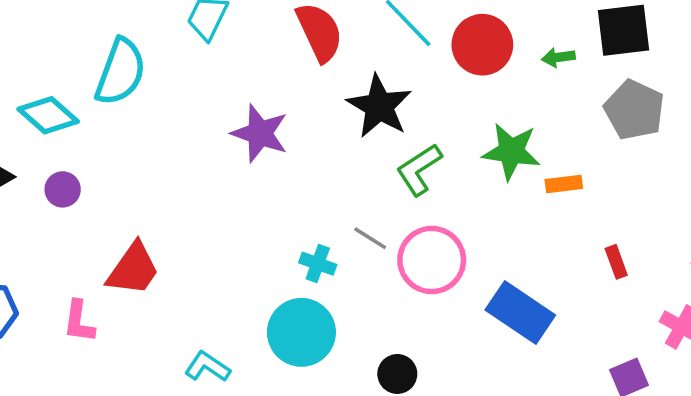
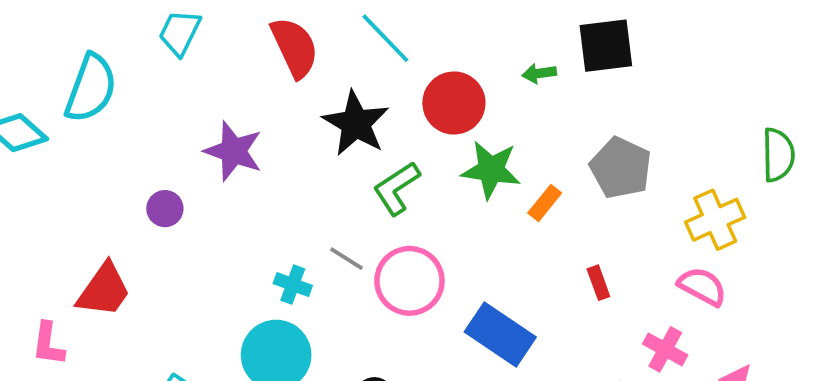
red circle: (482, 45) -> (454, 103), moved
gray pentagon: (634, 110) -> (621, 168), moved
orange rectangle: (564, 184) -> (545, 203), turned -44
purple circle: (63, 189) -> (165, 209), moved

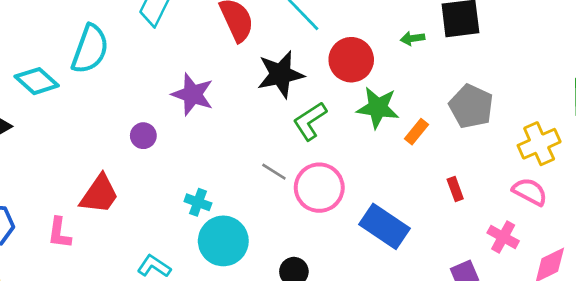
black star: (356, 123) -> (281, 74), turned 30
cyan cross: (293, 285) -> (198, 202), moved

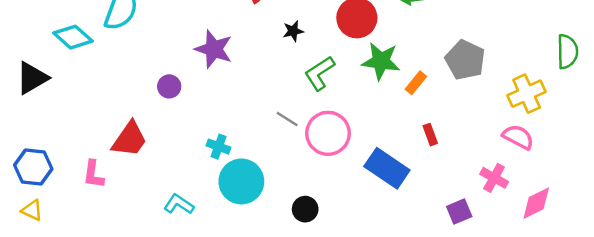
black star: (281, 74) -> (293, 31), size x0.5
red rectangle: (455, 189) -> (430, 135), moved

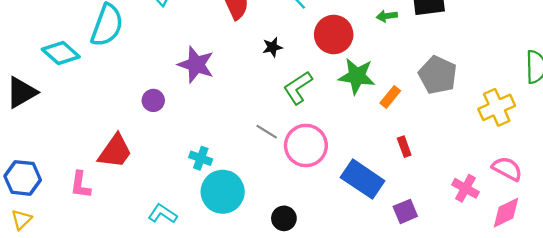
pink semicircle: (518, 137) -> (507, 169), moved
yellow triangle: (32, 210) -> (21, 220), turned 50
purple square: (459, 212) -> (405, 211), moved

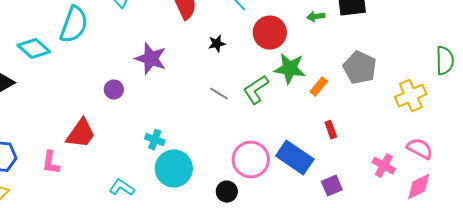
green L-shape: (298, 88) -> (256, 90), moved
gray line: (267, 132) -> (219, 94), moved
pink circle: (306, 146) -> (251, 160), moved

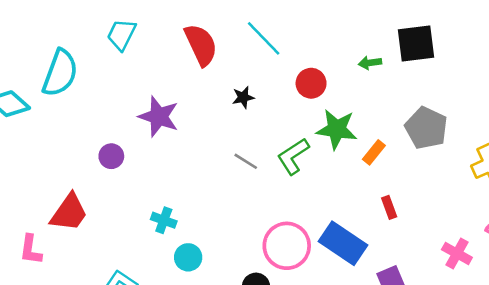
red circle: (270, 33) -> (311, 83), size x0.7
cyan circle: (174, 169) -> (188, 257), size x0.6

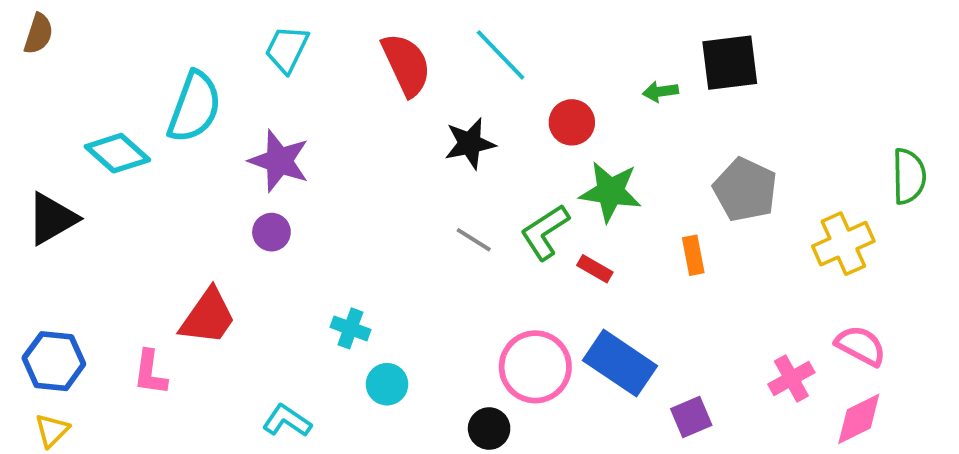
black star: (243, 97) -> (470, 144), size x1.5
purple star: (159, 117) -> (279, 161), moved
orange rectangle: (374, 152) -> (693, 255), moved, turned -50
red rectangle: (389, 207) -> (595, 269), moved, turned -40
pink cross: (457, 254) -> (791, 378), turned 32

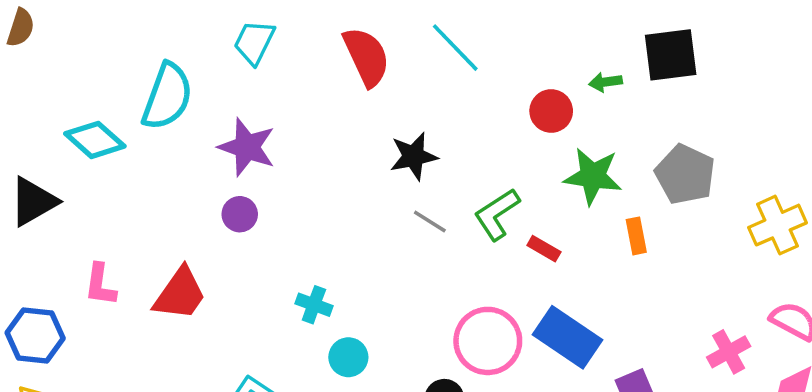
red circle: (572, 122) -> (551, 111), moved
black star: (470, 144) -> (414, 156), moved
green star: (610, 192) -> (593, 176), moved
pink L-shape: (150, 373) -> (100, 285), moved

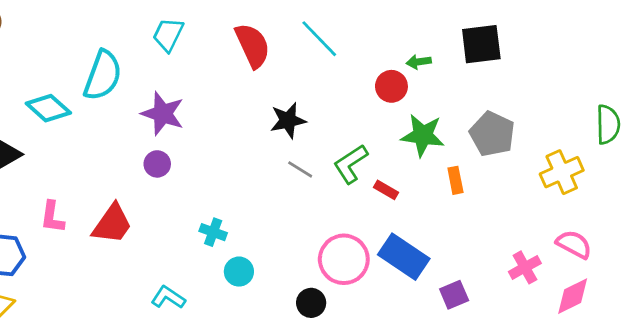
green arrow: (605, 82) -> (419, 62), moved

